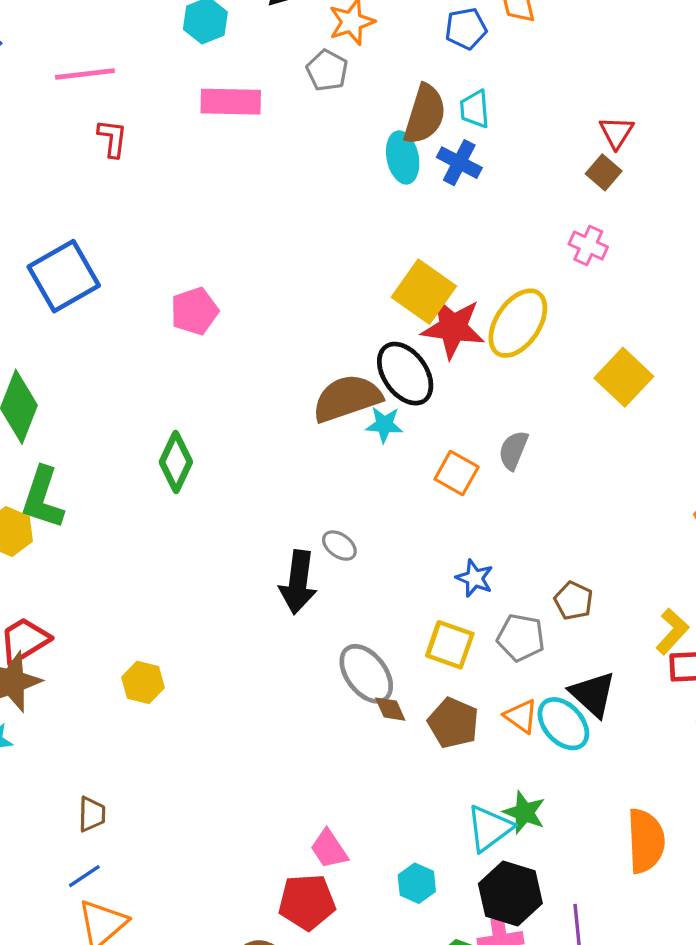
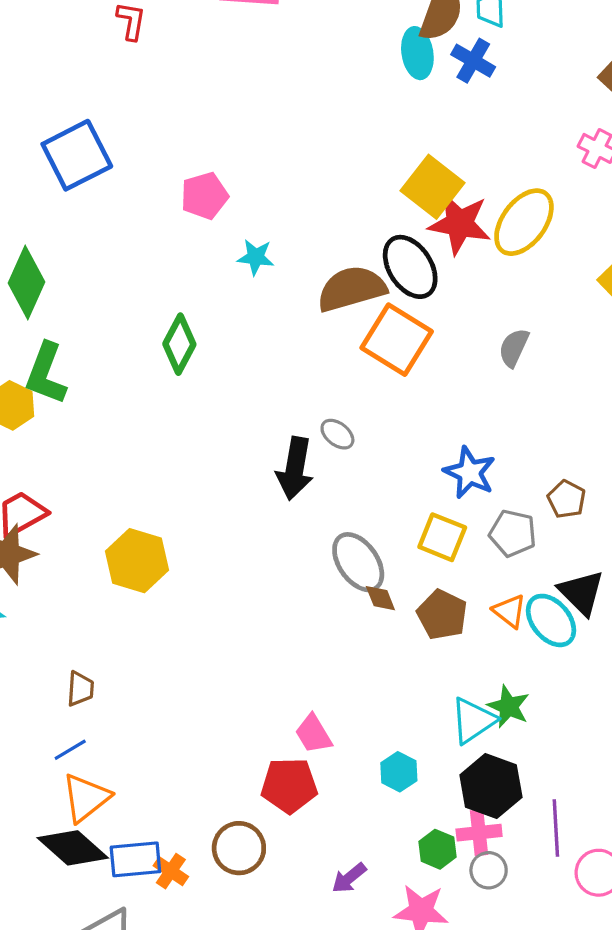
cyan star: (384, 425) -> (256, 257), moved
orange square: (457, 473) -> (397, 340), moved, size x1.6
blue star: (475, 578) -> (470, 472), size x1.4
yellow hexagon: (143, 682) -> (137, 561), size x1.5

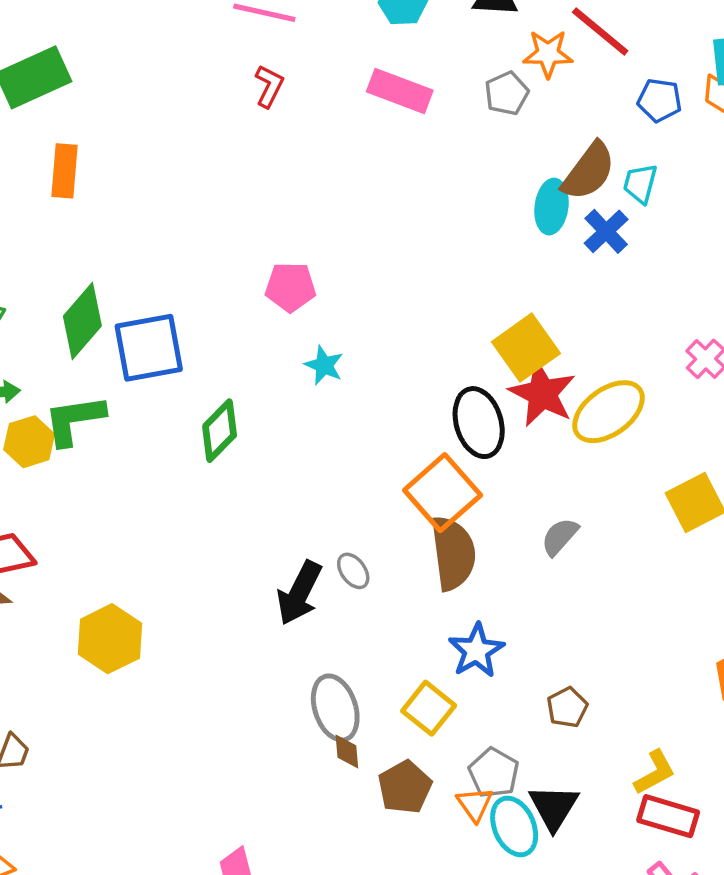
blue square: (77, 155) -> (149, 348), moved
brown semicircle: (352, 289) -> (453, 553), moved, turned 82
green L-shape: (46, 374) -> (74, 420), turned 44
gray pentagon: (513, 533) -> (494, 773), moved

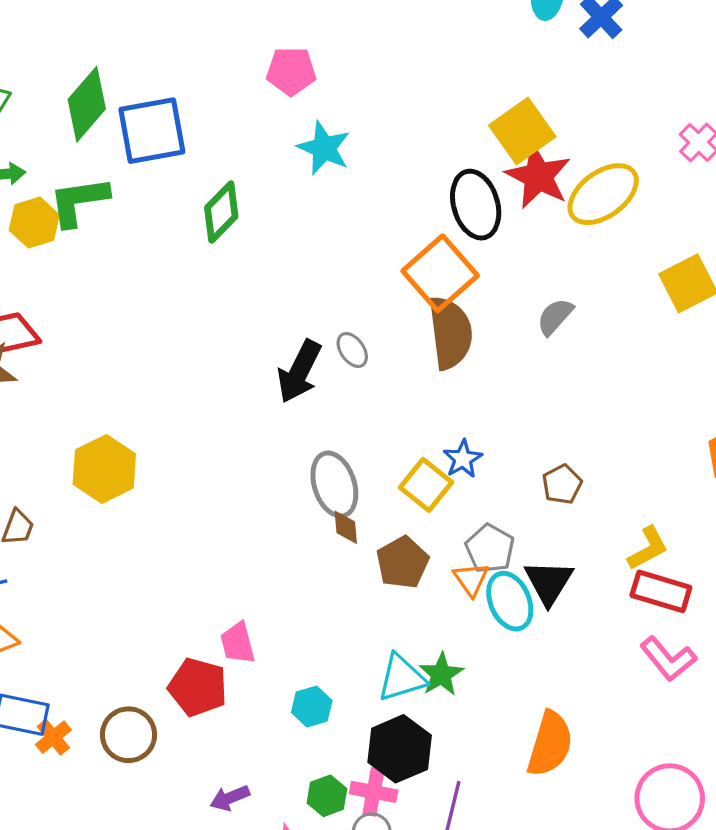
cyan star: (324, 365) -> (324, 148), size x1.4
yellow hexagon: (110, 639) -> (104, 469), moved
blue star: (476, 651) -> (463, 459), moved, size x0.7

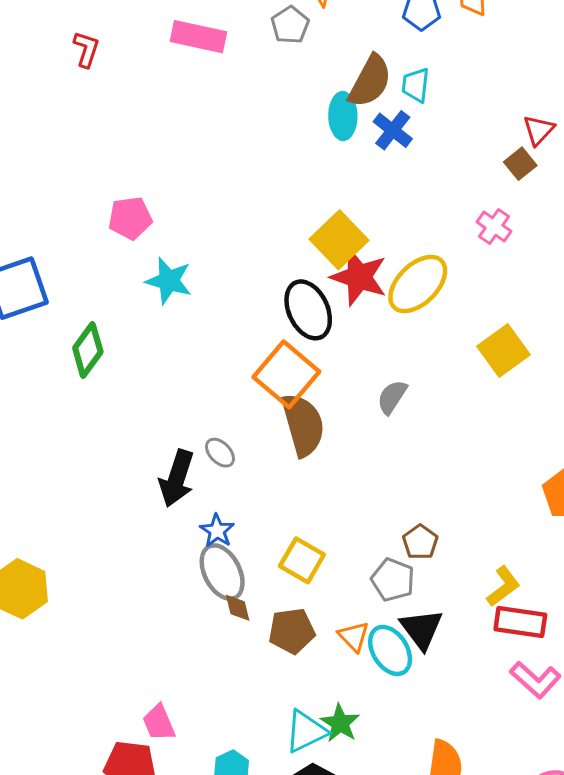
blue star: (463, 459) -> (217, 531), moved
gray pentagon: (490, 548) -> (393, 580), moved
brown pentagon: (403, 562) -> (292, 631), turned 30

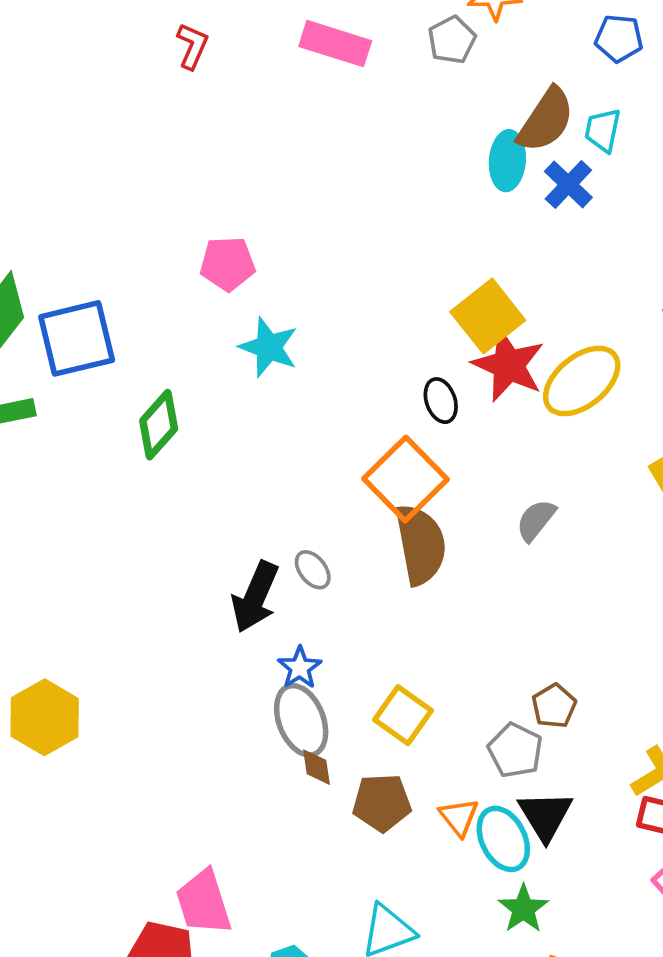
black ellipse: (308, 310) -> (441, 401), size x0.6
pink trapezoid: (159, 723) -> (204, 902), size x1.4
green star: (340, 723) -> (523, 909), moved

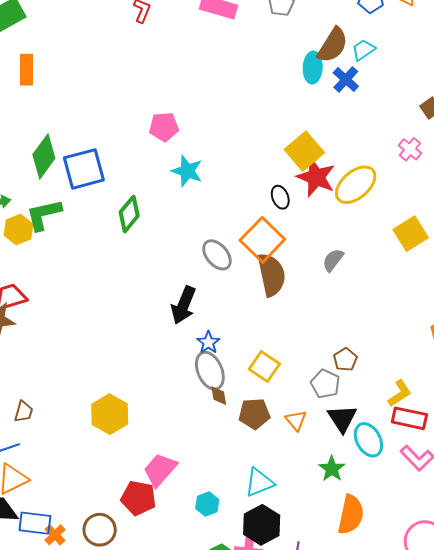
cyan trapezoid: (603, 130) -> (363, 50), turned 45
gray ellipse: (313, 570) -> (217, 255), moved, size x1.5
yellow hexagon: (45, 717) -> (110, 414), moved
cyan ellipse: (503, 839) -> (368, 440), moved
pink trapezoid: (204, 902) -> (160, 470), turned 60

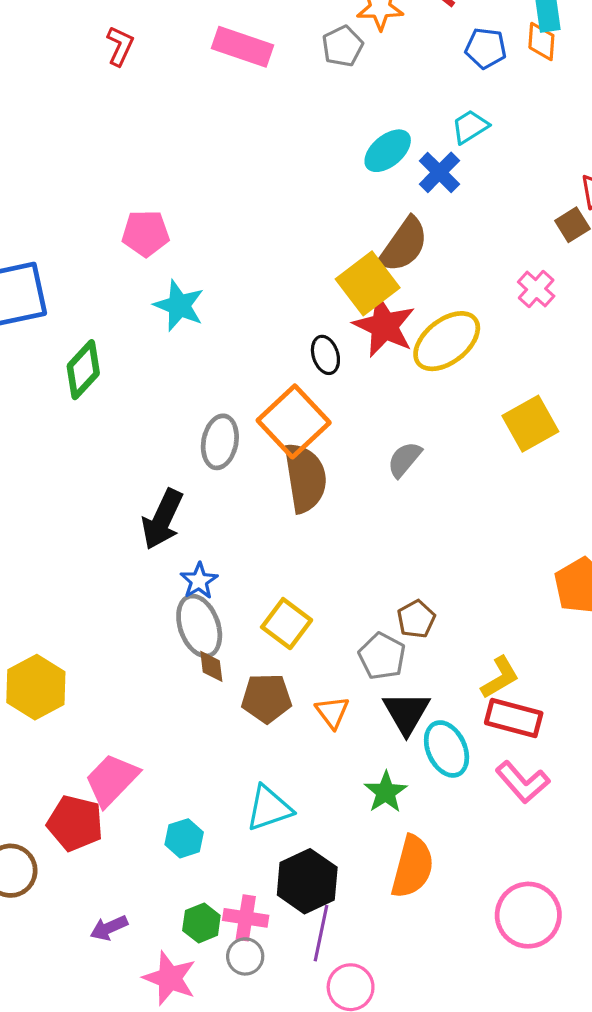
brown semicircle: (333, 45) -> (404, 245), moved
cyan ellipse: (313, 68) -> (388, 151), turned 44
gray ellipse: (217, 255) -> (220, 442), turned 48
black hexagon: (262, 525) -> (307, 881), moved

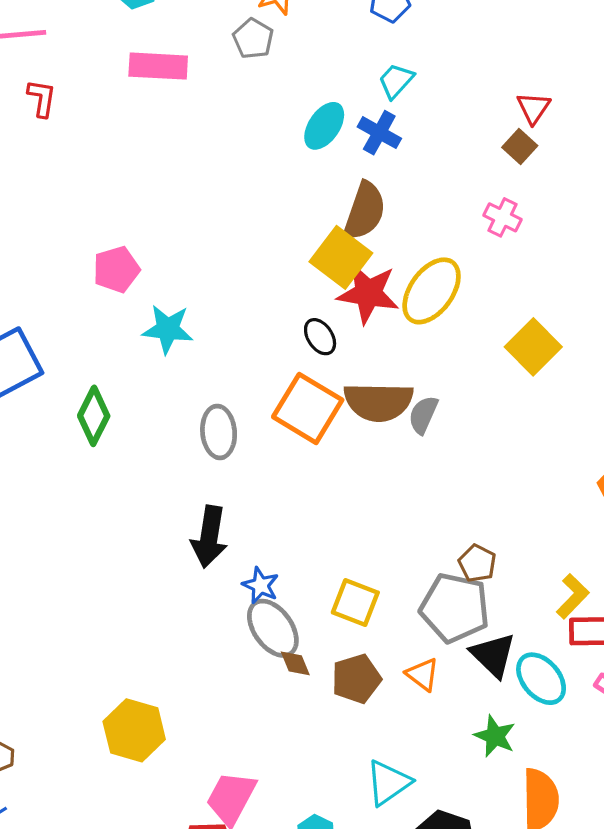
gray ellipse: (220, 442) -> (219, 432), moved
brown semicircle: (305, 478) -> (378, 402), moved, turned 116
gray pentagon: (382, 656) -> (455, 608), size x1.5

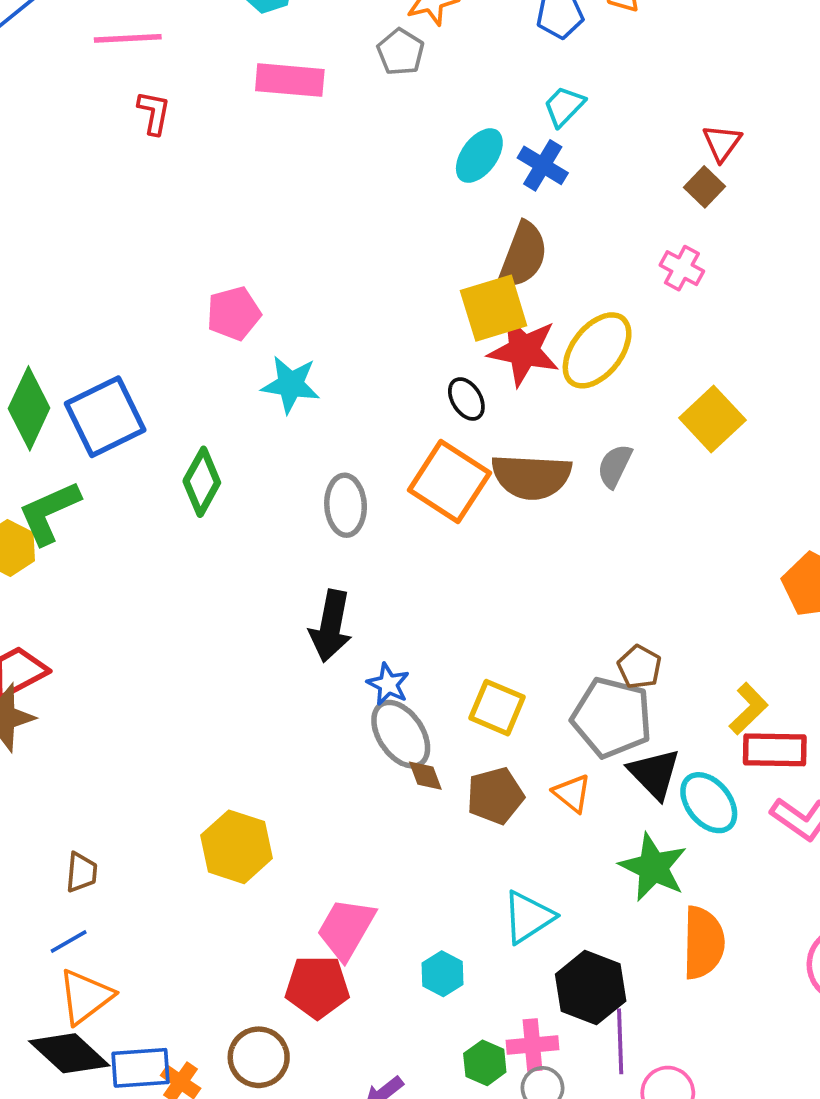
yellow square: (341, 257) -> (494, 308), turned 34
gray semicircle: (423, 415) -> (615, 466), moved
green star: (495, 736) -> (653, 867), size x1.4

